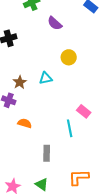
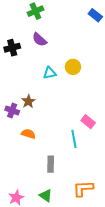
purple semicircle: (55, 23) -> (40, 40), moved
cyan triangle: (46, 78) -> (50, 73), moved
brown star: (20, 82) -> (28, 101), moved

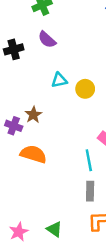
yellow circle: (73, 67) -> (85, 89), moved
orange semicircle: (28, 134) -> (33, 154), size x1.5
gray rectangle: (51, 164) -> (90, 191), moved

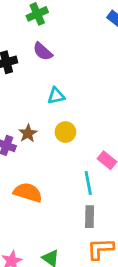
yellow circle: (85, 89) -> (65, 132), moved
orange semicircle: (33, 154) -> (28, 192), moved

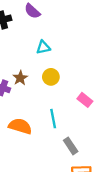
cyan line: (88, 183) -> (53, 119), moved
gray rectangle: (90, 217) -> (71, 146), turned -35

